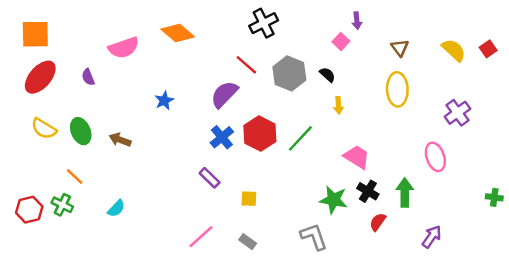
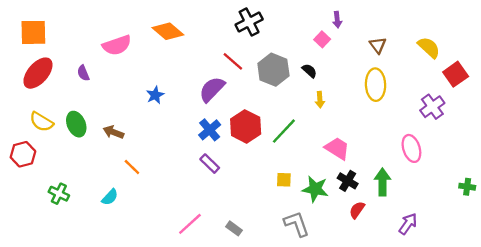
red square: (488, 49) -> (456, 74), moved, size x1.5
orange line: (75, 177) -> (132, 167), moved
purple rectangle: (210, 178) -> (210, 164), moved
yellow square: (249, 199) -> (284, 180), moved
red hexagon: (29, 210) -> (23, 154), moved

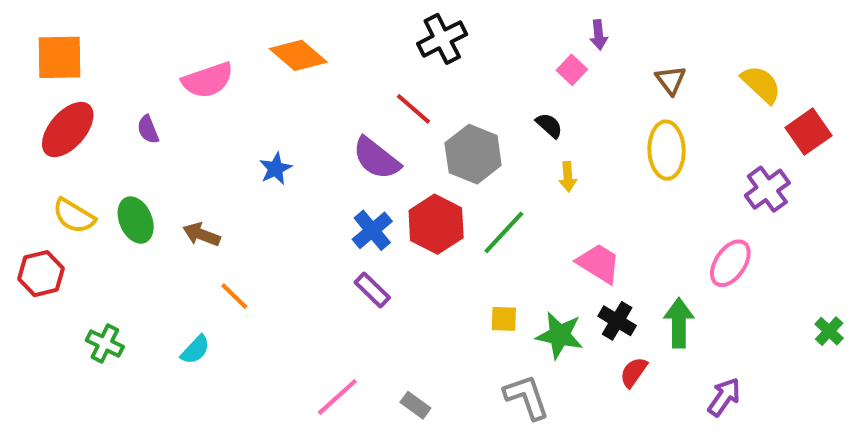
gray hexagon: (273, 70) -> (473, 154), moved
purple semicircle: (212, 89) -> (376, 158), turned -96
pink ellipse: (411, 148) -> (730, 263), turned 52
green cross: (467, 187) -> (829, 331), turned 35

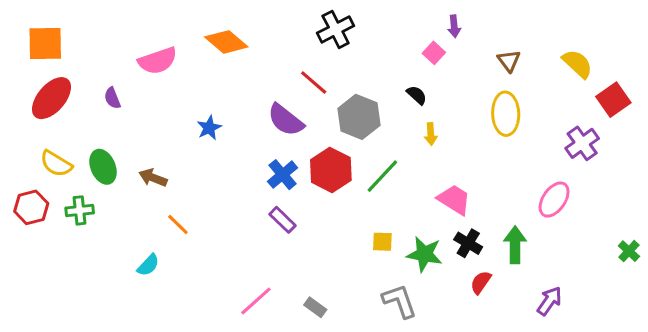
green cross: (105, 343) -> (80, 210), moved, turned -32

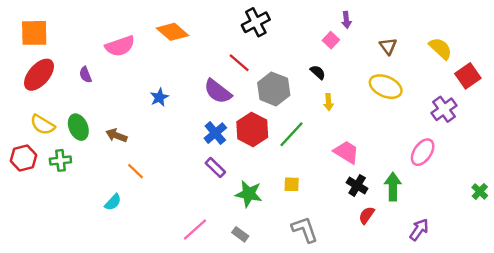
yellow ellipse: (506, 114) -> (386, 87), turned -64
green star: (425, 254) -> (249, 194), moved

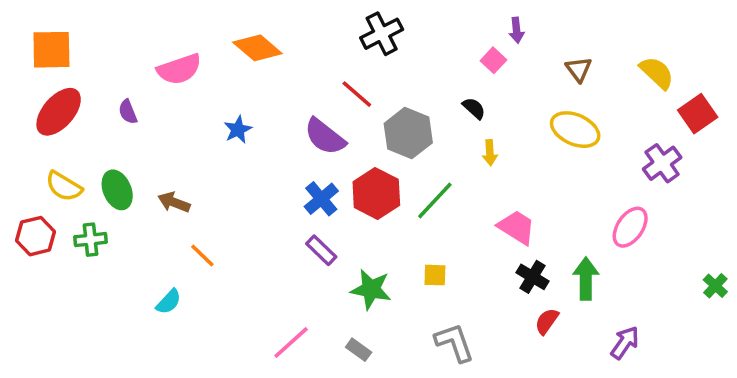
blue star: (159, 97) -> (238, 130), moved

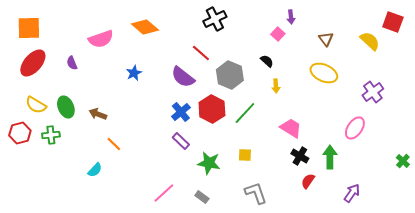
red square: (698, 114) -> (393, 22), moved, turned -35

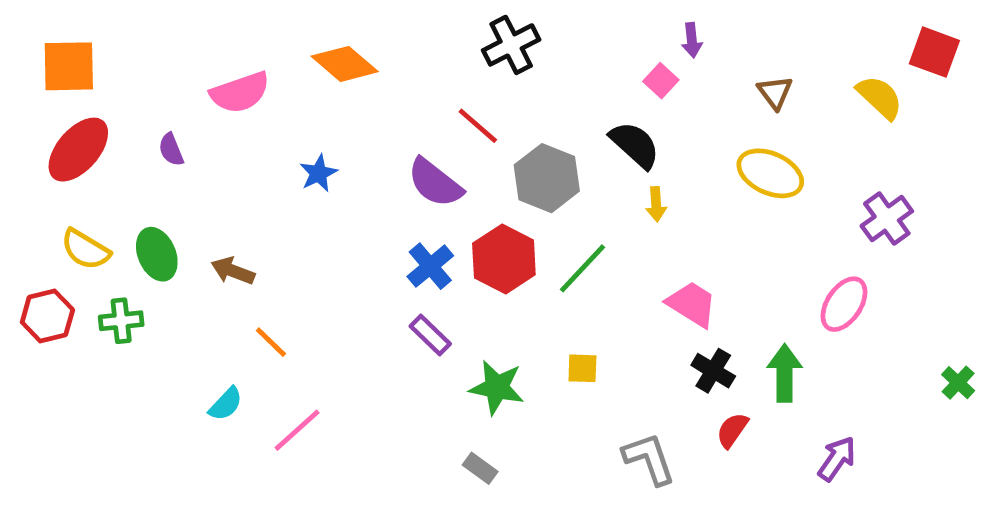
black semicircle: (267, 61) -> (635, 145), size x1.6
pink line: (164, 193) -> (297, 430), moved
gray L-shape: (256, 193) -> (649, 459), moved

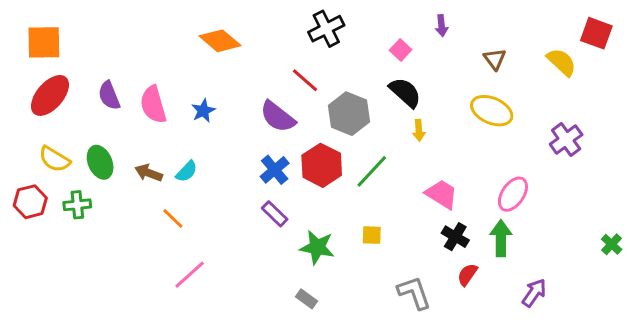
pink square: (661, 81) -> (401, 50), moved
pink semicircle: (240, 92) -> (153, 105), moved, turned 93
purple semicircle: (171, 150) -> (109, 95), size x1.4
pink ellipse: (844, 304) -> (513, 194), moved
cyan semicircle: (226, 404) -> (187, 171), moved

